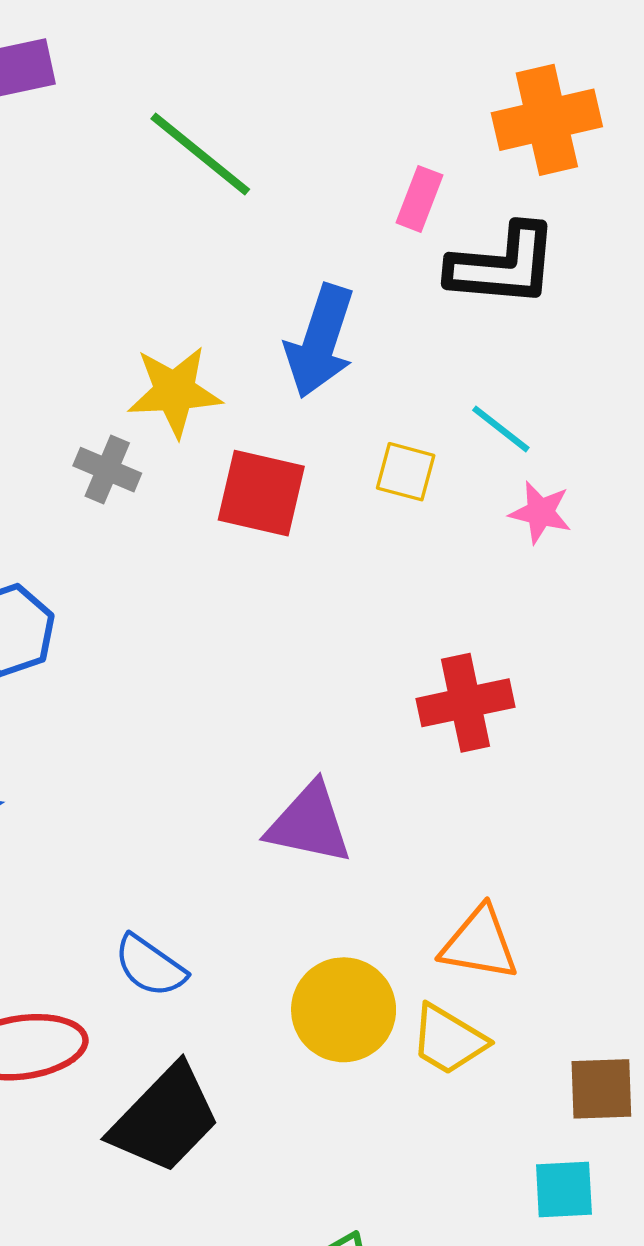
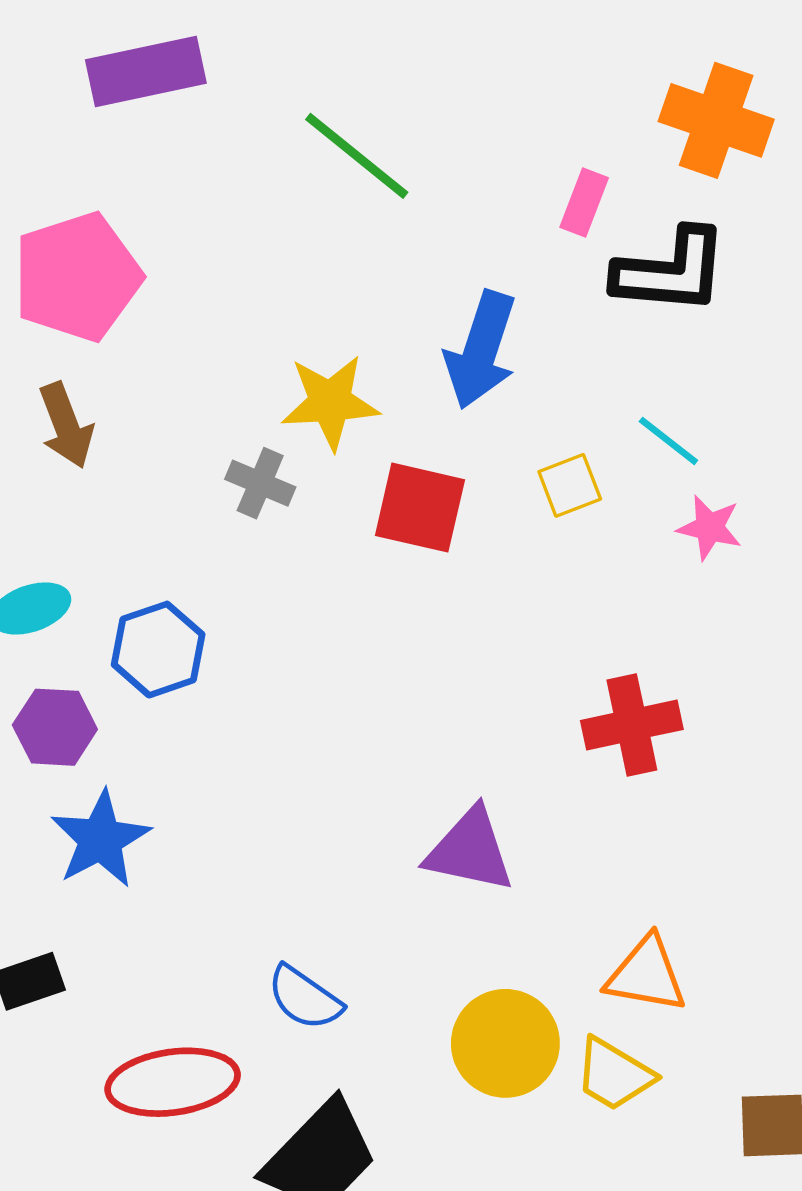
orange cross: (547, 120) -> (716, 120), turned 32
yellow square: (406, 472) -> (570, 485), turned -36

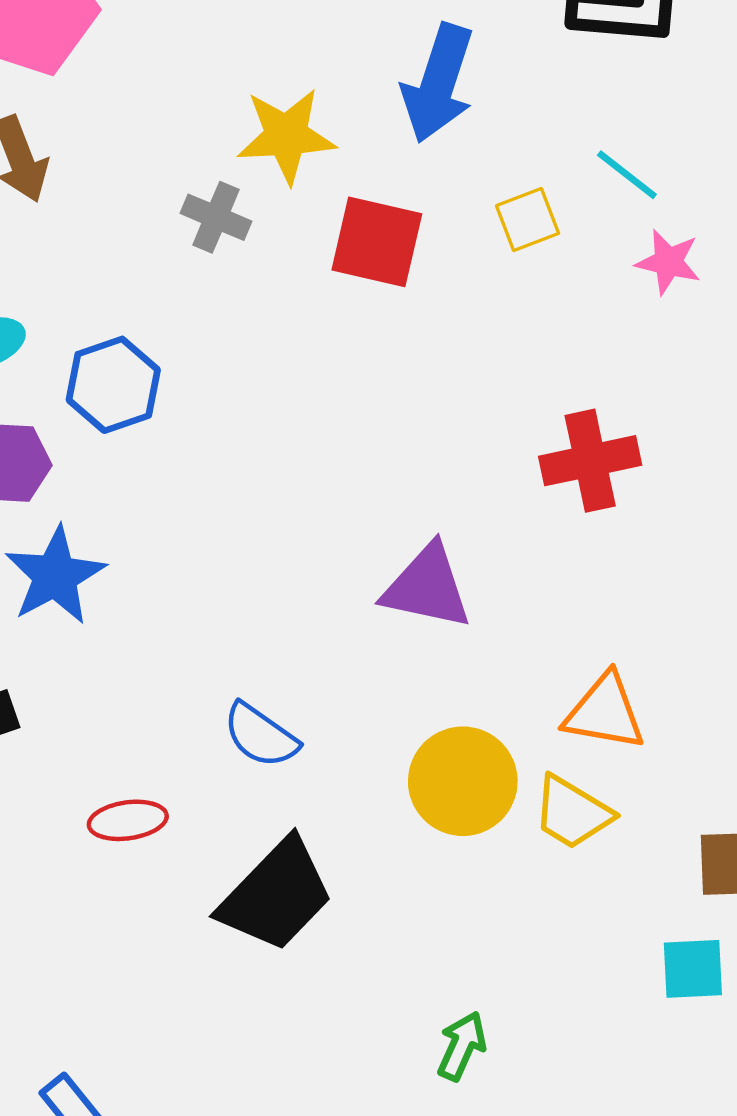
red ellipse: (173, 1082) -> (128, 820), size x0.6

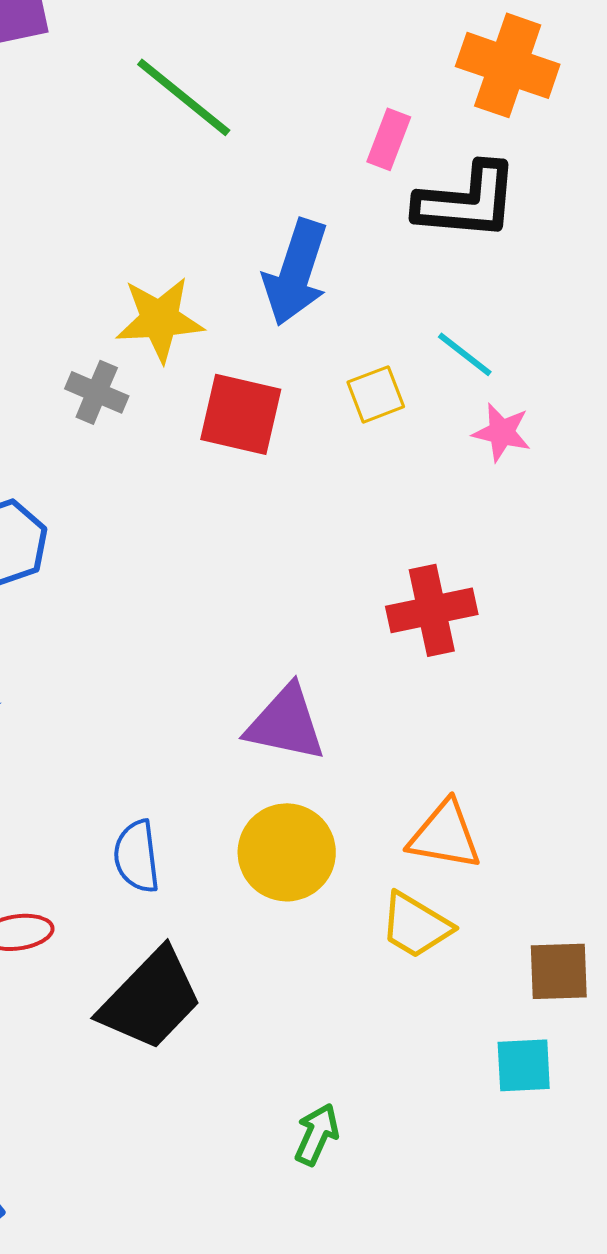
blue semicircle: (261, 735) -> (137, 856), turned 48
yellow circle: (463, 781) -> (287, 852), moved

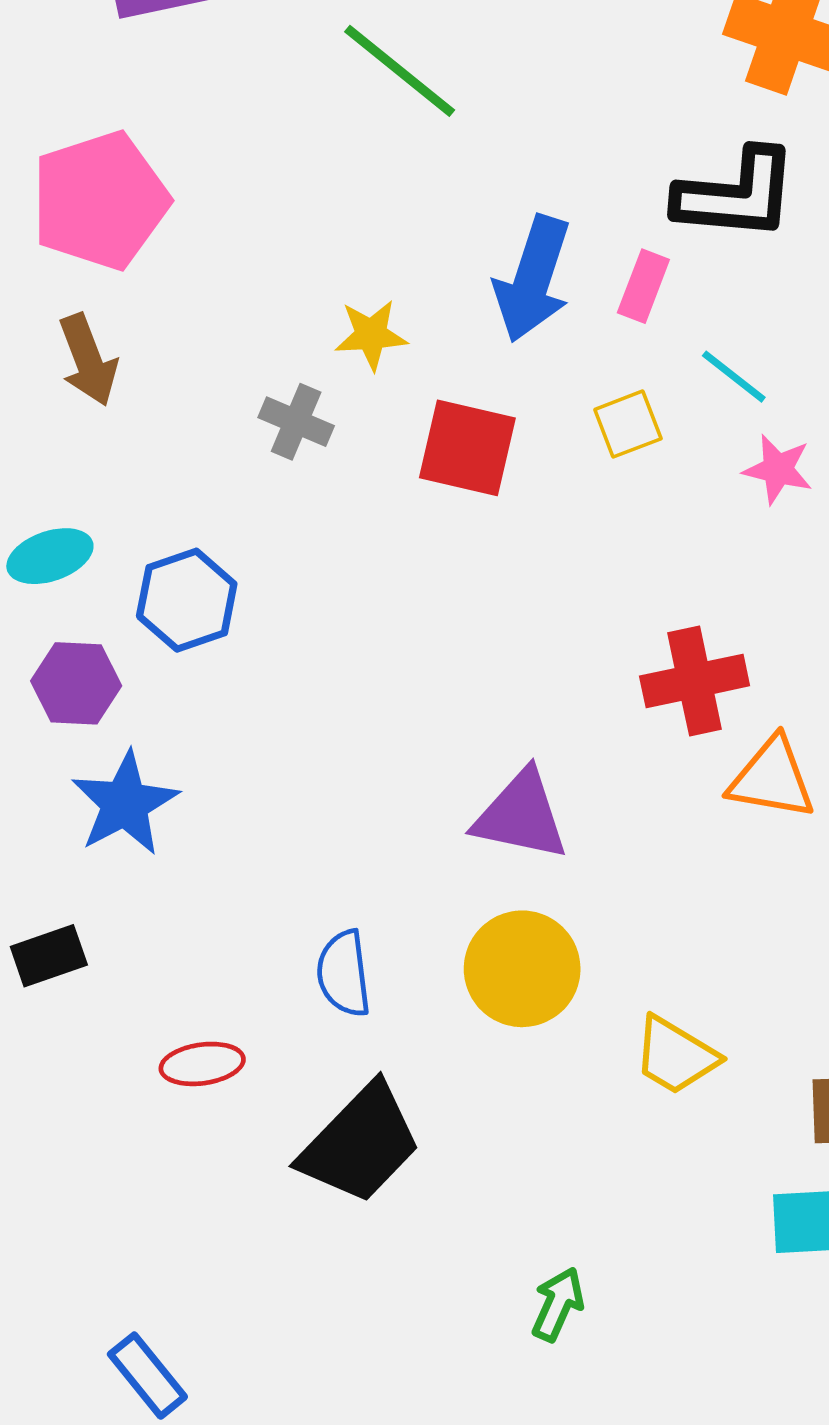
pink rectangle: (389, 139) -> (643, 286), moved
yellow star: (160, 319) -> (371, 335), size x0.7
orange triangle: (445, 835) -> (772, 779), moved

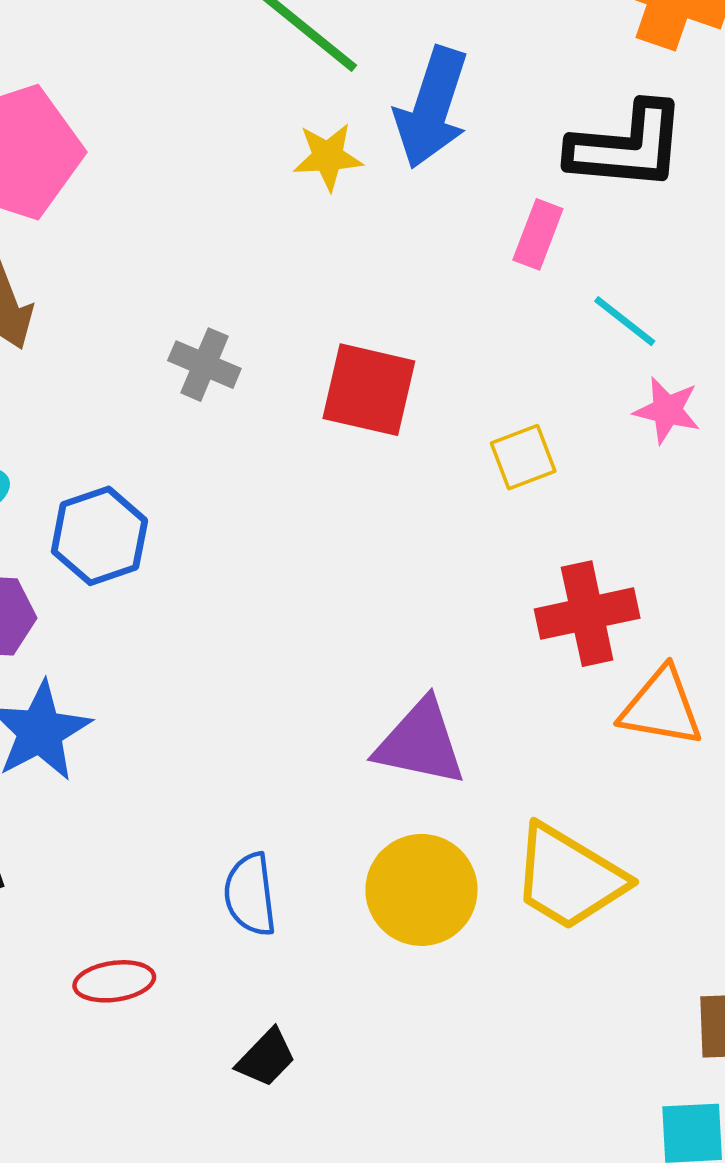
blue arrow: (533, 279) -> (432, 108), moved
yellow star: (371, 335) -> (328, 157), moved
yellow square: (628, 424) -> (523, 457), moved
yellow trapezoid: (676, 1056) -> (569, 877), moved, size x1.4
black trapezoid: (360, 1144) -> (266, 1058), size x0.5

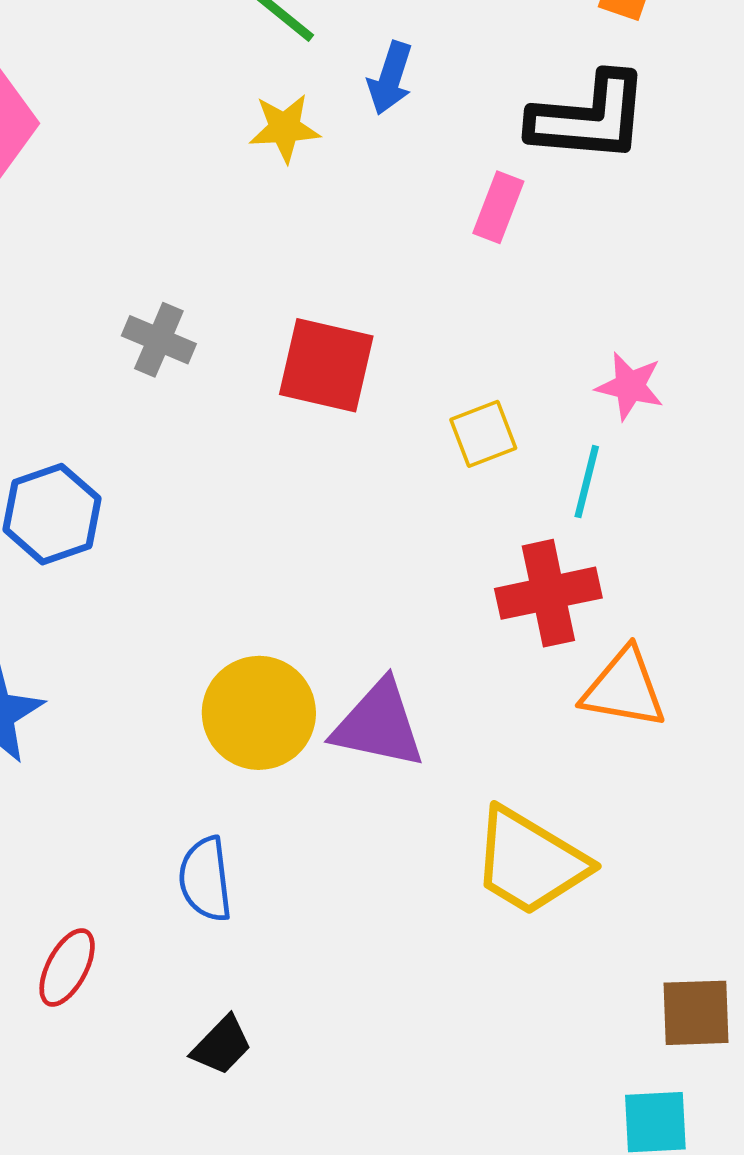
blue arrow: (432, 108) -> (390, 78), size x0.6
cyan line: (625, 321) -> (587, 482), moved, turned 66
yellow circle: (421, 890) -> (259, 713), moved
red ellipse: (114, 981) -> (67, 968), turned -54

